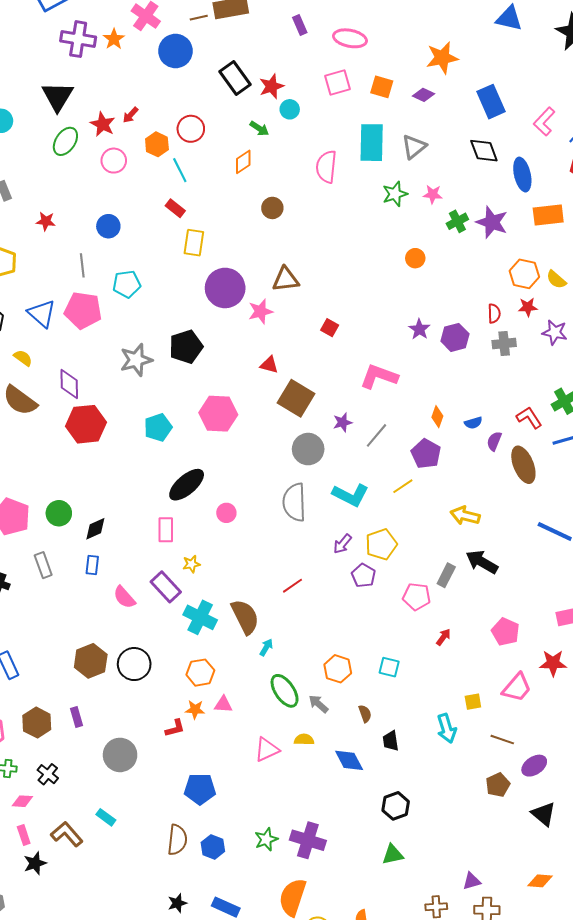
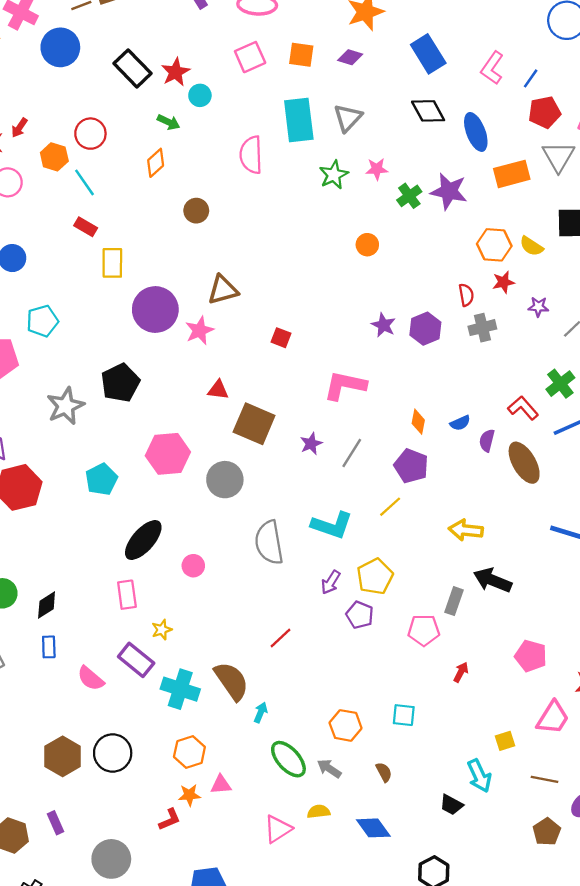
purple star: (555, 332) -> (538, 307), size x0.7
gray circle: (308, 449) -> (225, 480), moved
black trapezoid: (391, 741) -> (451, 805), moved, turned -45

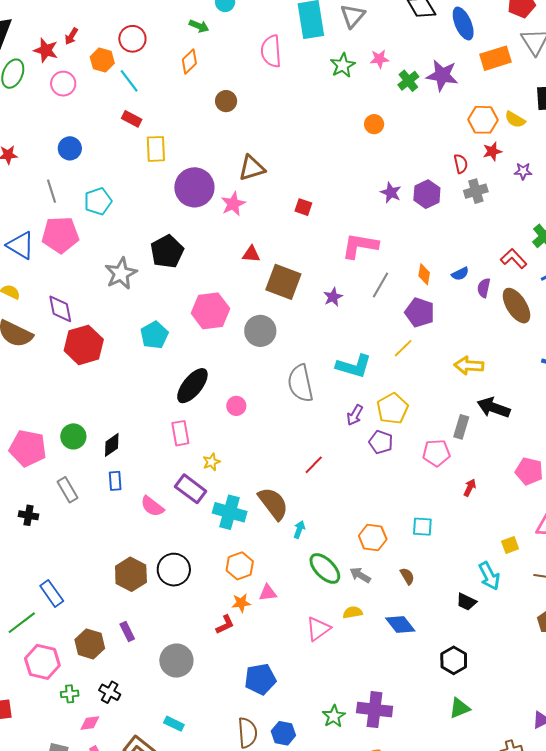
gray line: (352, 453) -> (381, 285), moved

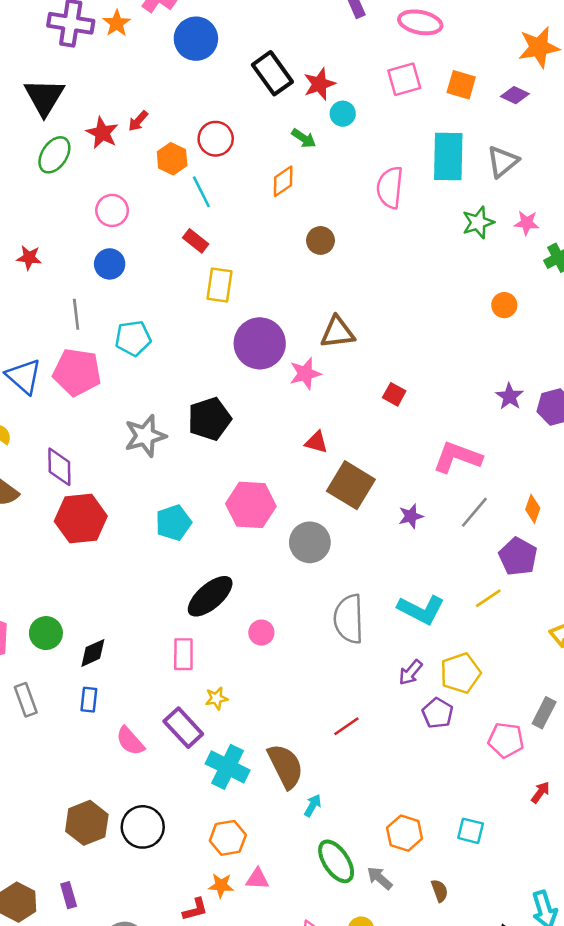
pink circle: (63, 84) -> (112, 210), moved

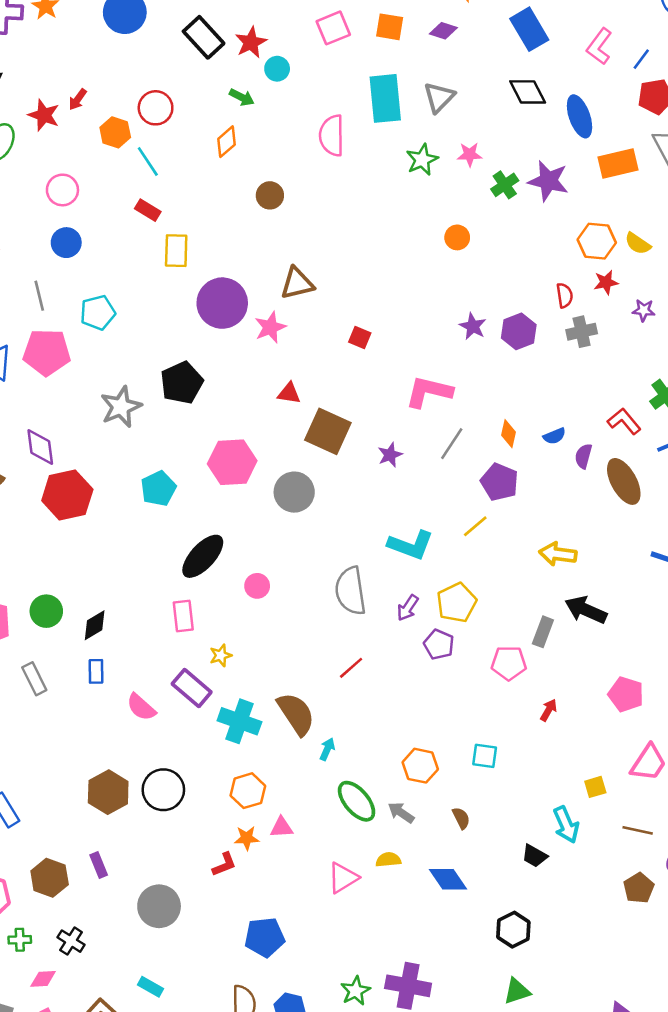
gray semicircle: (349, 619) -> (351, 591), moved

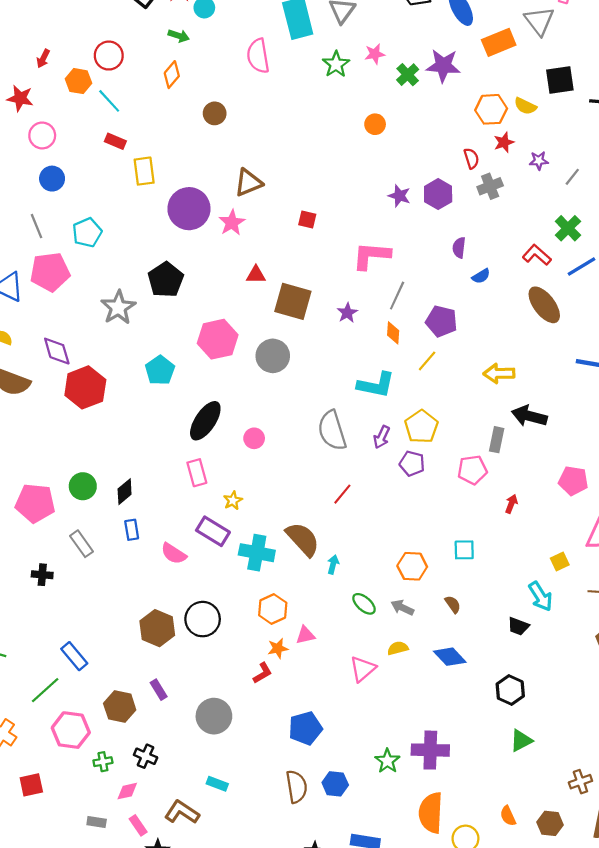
red star: (44, 115) -> (20, 98), moved
orange diamond: (508, 434) -> (393, 333), moved
purple semicircle: (583, 456) -> (459, 248), moved
green ellipse: (357, 801) -> (364, 604), size x0.7

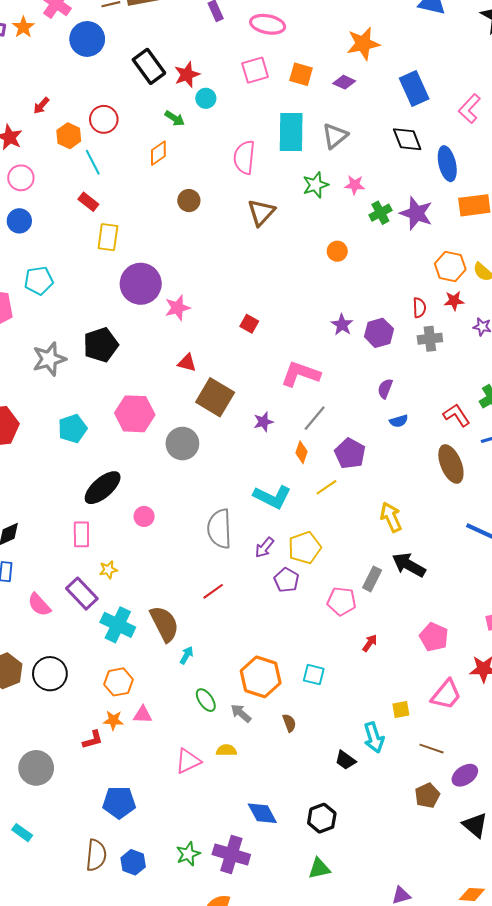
brown triangle: (248, 183) -> (261, 212), moved, turned -40
yellow arrow: (499, 373) -> (391, 517), turned 52
orange hexagon: (412, 566) -> (261, 677), size x1.4
blue diamond: (450, 657) -> (262, 813), moved

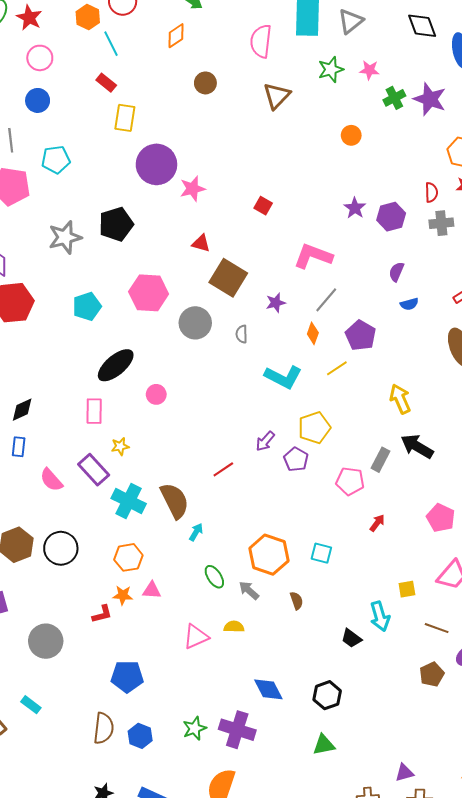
gray semicircle: (219, 529) -> (242, 334), moved, size x0.5
purple arrow: (264, 548) -> (265, 441), moved

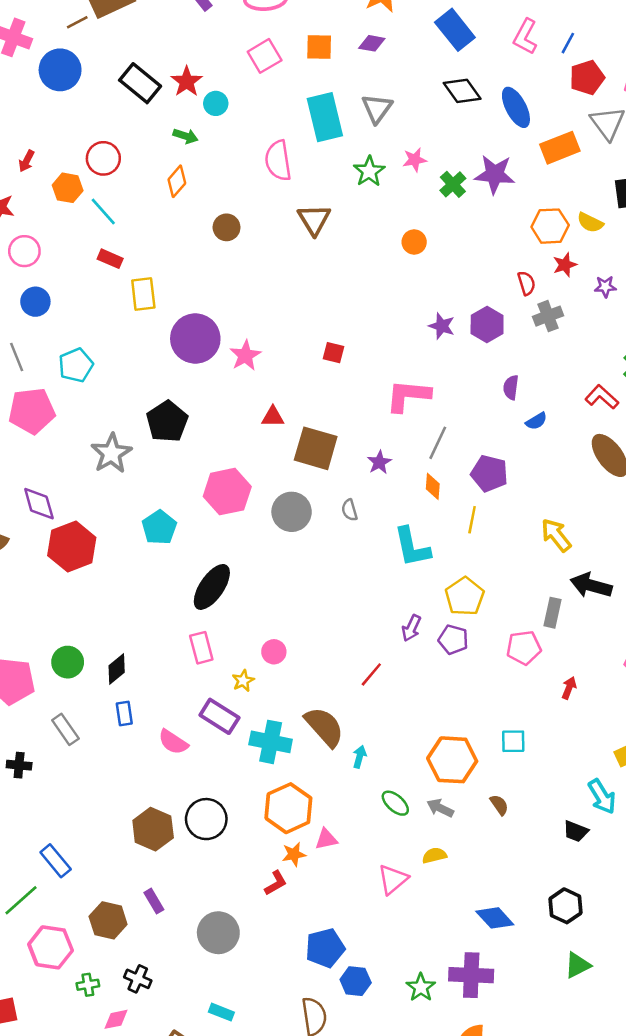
yellow line: (337, 368) -> (472, 520), turned -30
cyan L-shape: (283, 377) -> (412, 547), turned 66
pink circle: (156, 394) -> (274, 652), moved
orange hexagon: (128, 557) -> (288, 808), size x1.4
blue hexagon: (140, 736) -> (356, 981), moved

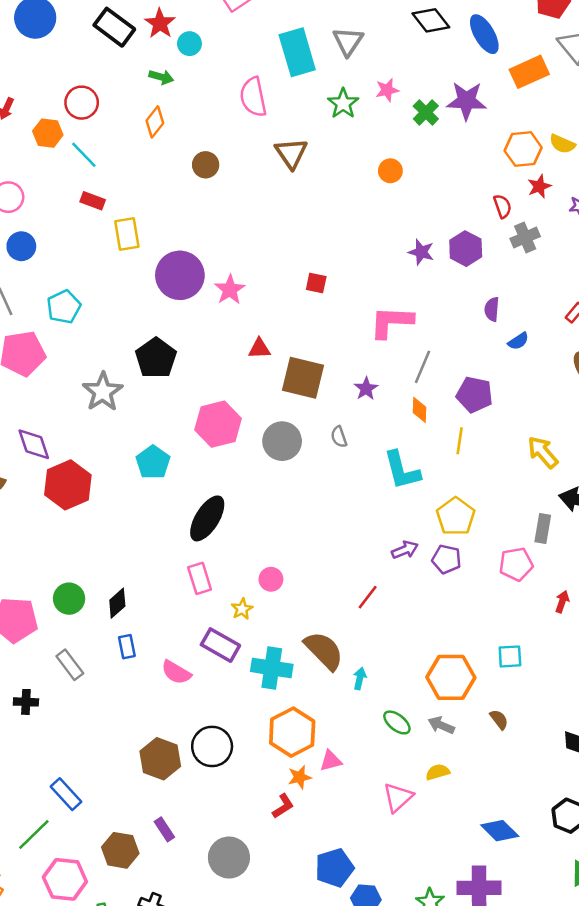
purple arrow: (411, 628) -> (405, 550), turned -135

